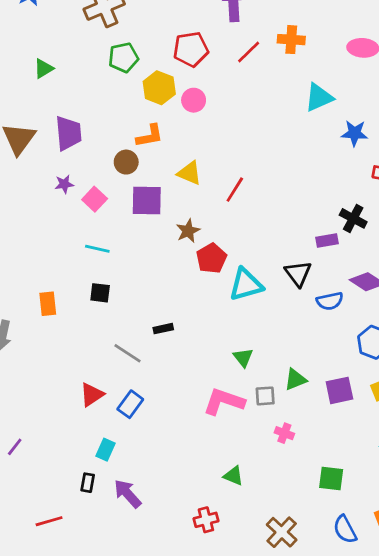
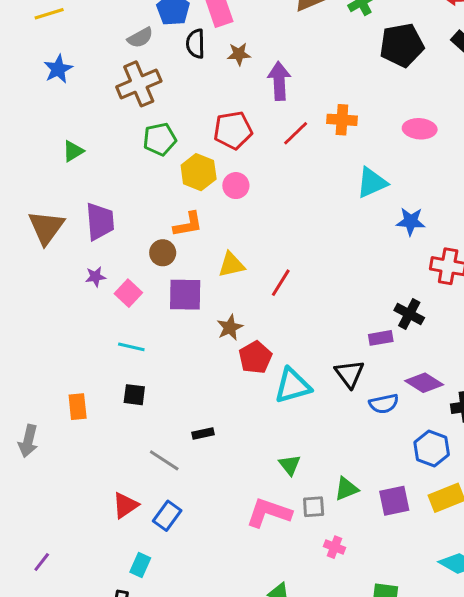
yellow triangle: (189, 173) -> (231, 265), turned -36

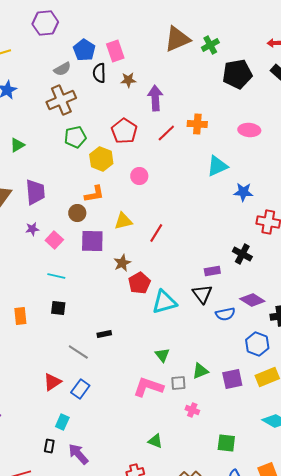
red pentagon: (233, 130) -> (124, 131), turned -30
pink circle: (236, 186) -> (139, 176), moved
purple rectangle: (381, 338) -> (212, 271), moved

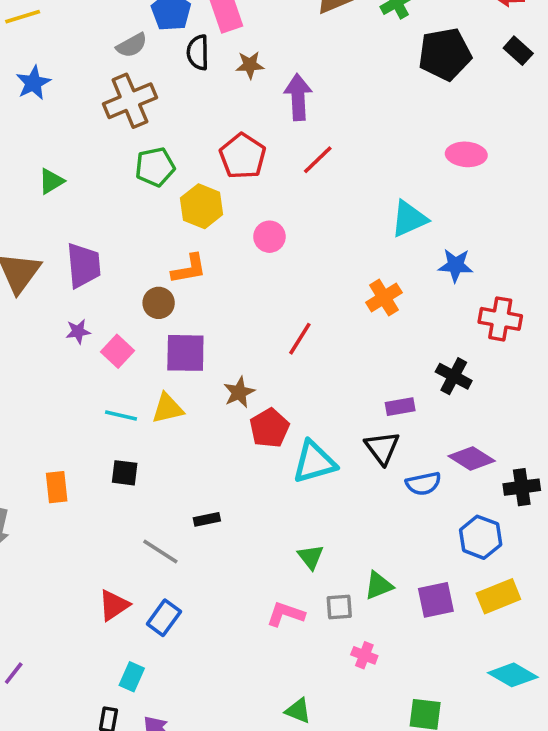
orange cross: (197, 124) -> (384, 298), moved, turned -36
yellow triangle: (123, 221) -> (168, 408), moved
pink L-shape: (148, 387) -> (286, 614), size x0.7

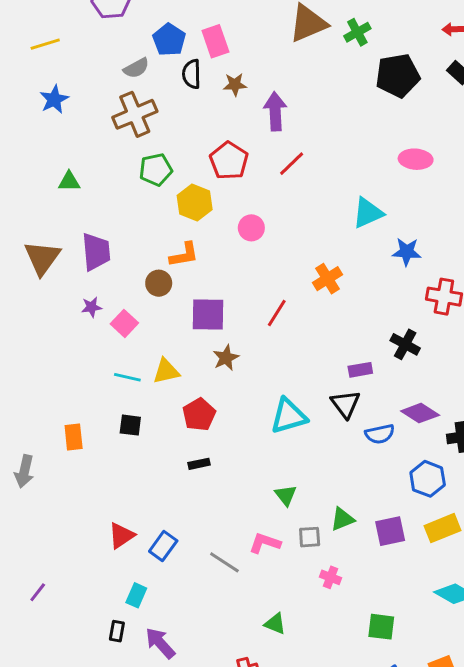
green triangle: (51, 181) -> (69, 182), turned 30
orange cross: (384, 298) -> (327, 279), moved
purple square: (185, 353) -> (208, 315), moved
red pentagon: (269, 428) -> (199, 415), moved
gray line: (160, 552) -> (224, 562), moved

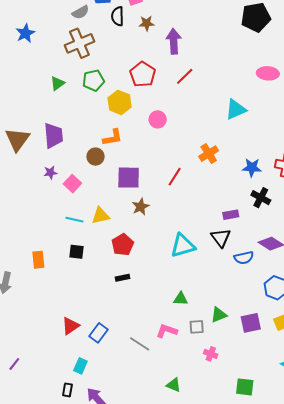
green triangle: (69, 182) -> (57, 83), moved, turned -35
blue star: (407, 252) -> (252, 168), moved
green triangle: (286, 495) -> (181, 299), turned -49

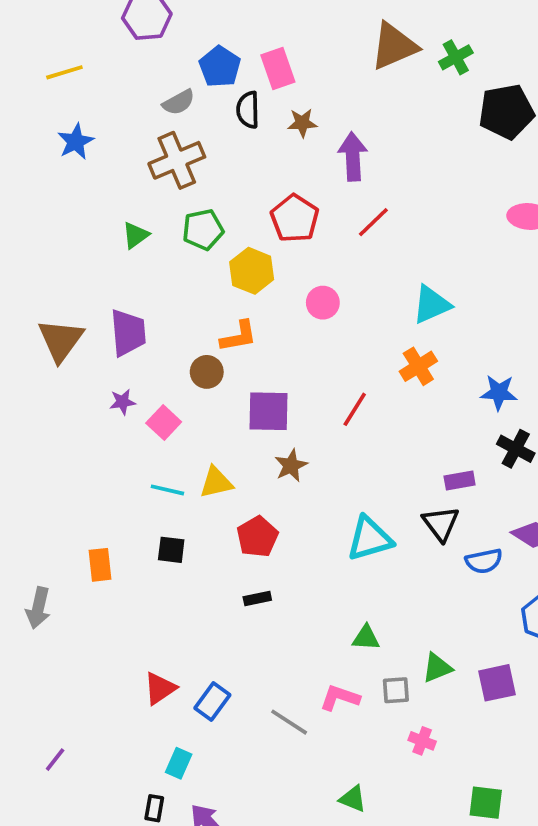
cyan triangle: (236, 109) -> (431, 305), moved

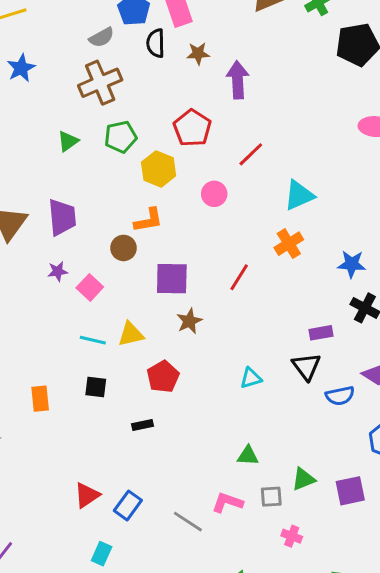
red line: (373, 222) -> (251, 154), moved
cyan triangle: (370, 539) -> (251, 378), size x0.6
black rectangle: (257, 598) -> (143, 425), moved

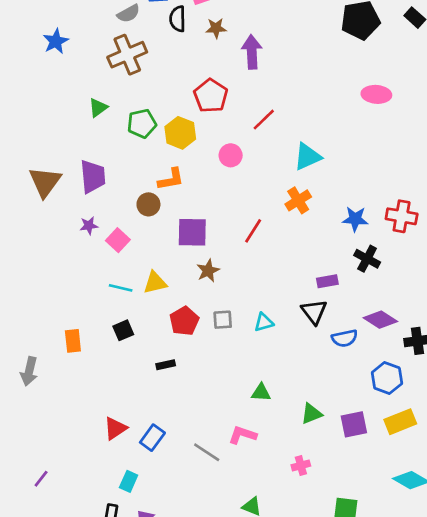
green pentagon: (121, 137) -> (142, 124), moved
black square: (96, 387) -> (123, 330), turned -30
gray square: (271, 497) -> (223, 320), moved
pink cross: (292, 536) -> (301, 465), turned -36

